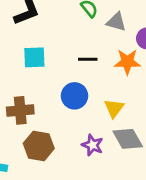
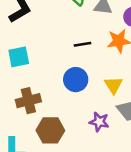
cyan square: (34, 57) -> (19, 57), moved

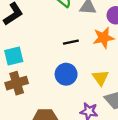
brown cross: (28, 101) -> (17, 83), moved

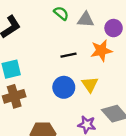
yellow triangle: (100, 78) -> (90, 84), moved

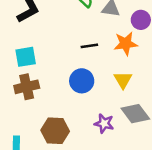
yellow triangle: (90, 84) -> (123, 80), moved

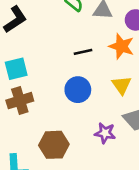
orange star: (126, 44) -> (121, 46), turned 30

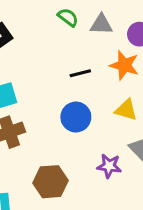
yellow triangle: (122, 85) -> (126, 110), turned -36

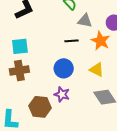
gray triangle: (101, 24) -> (85, 21), moved
purple star: (109, 166) -> (62, 94), moved

